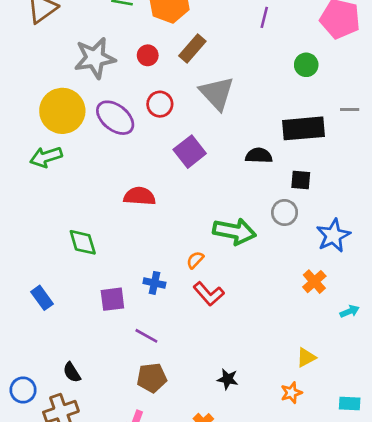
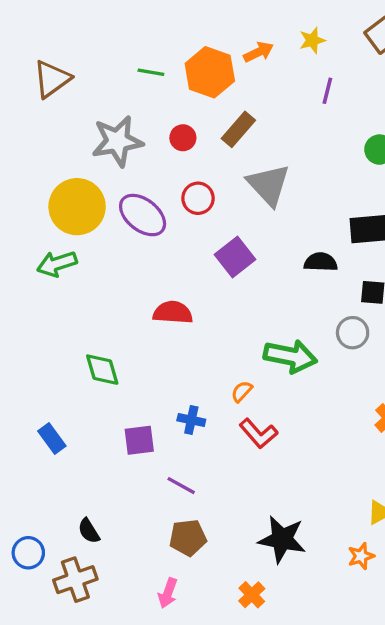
black star: (228, 379) -> (282, 539), size x1.8

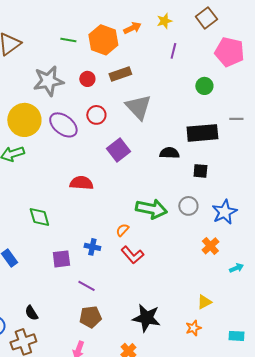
brown rectangle: (238, 129) -> (120, 74), turned 30
gray circle: (353, 333) -> (188, 206), moved

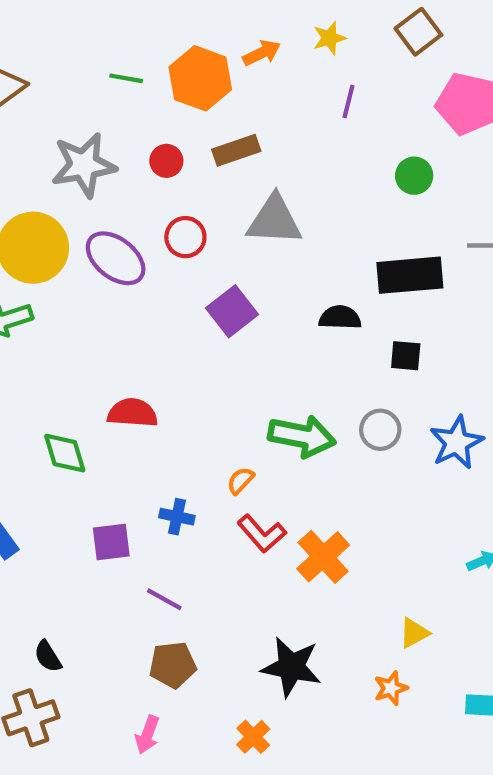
gray triangle: (138, 107) -> (274, 220), turned -44
red semicircle: (81, 183) -> (132, 413), moved
orange cross: (210, 246) -> (323, 557), moved, size x1.4

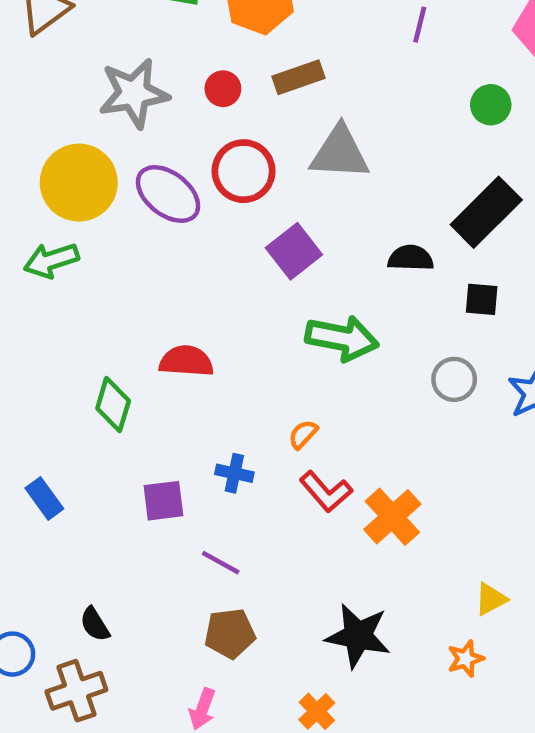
red circle: (185, 237) -> (244, 171), size x1.4
black rectangle: (410, 275) -> (486, 212), turned -40
green arrow: (302, 436) -> (342, 338), moved
green diamond: (65, 453) -> (113, 405), turned 33

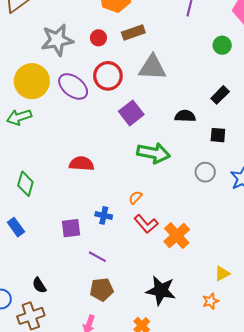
black rectangle: (486, 212) -> (220, 95), size x0.6
green diamond: (113, 405) -> (25, 184), moved

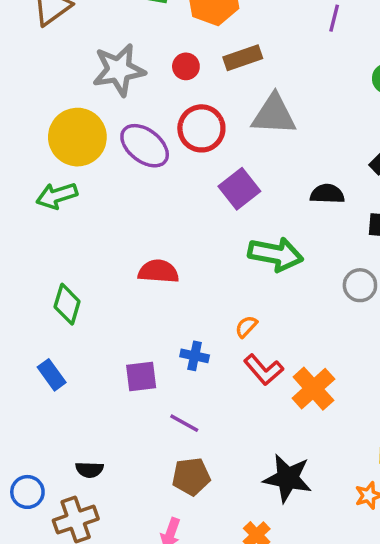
black semicircle: (39, 285) -> (89, 470), turned -56

